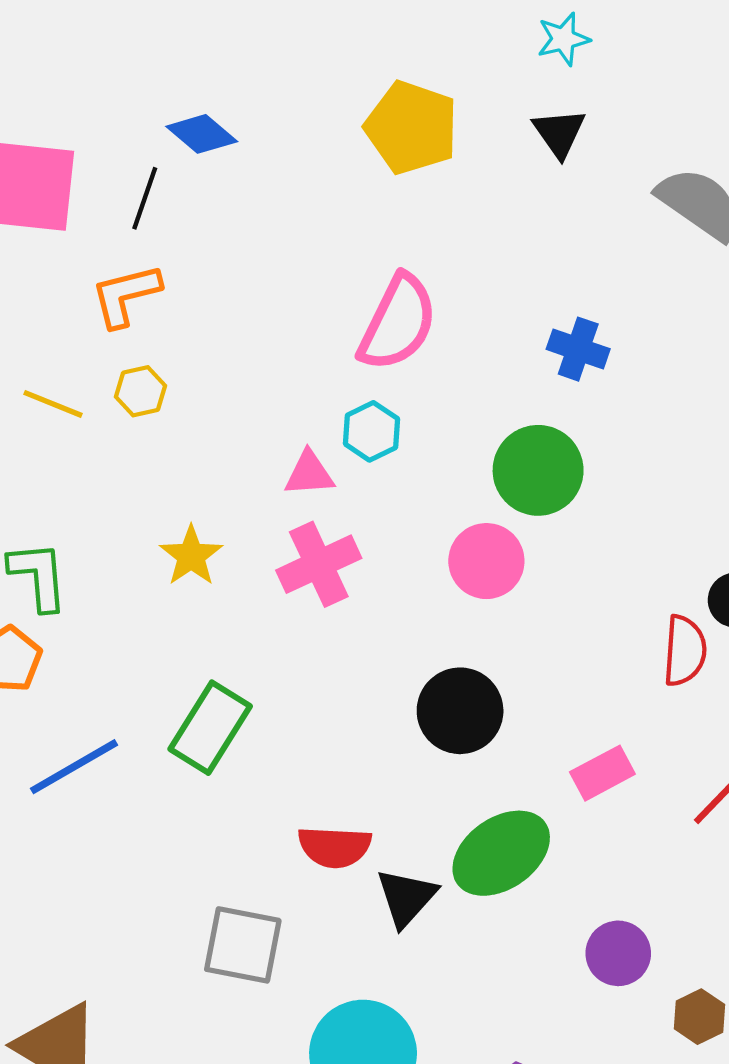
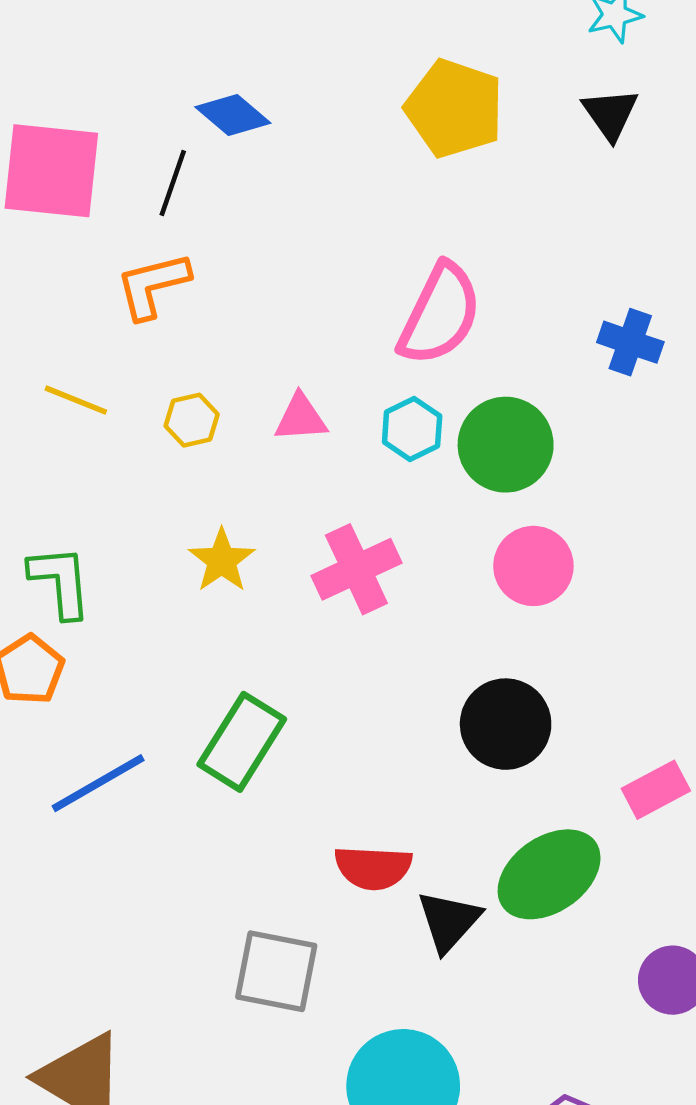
yellow hexagon: (141, 391) -> (192, 420), moved
green circle: (538, 470) -> (506, 445), moved
pink triangle: (309, 474) -> (301, 418), moved

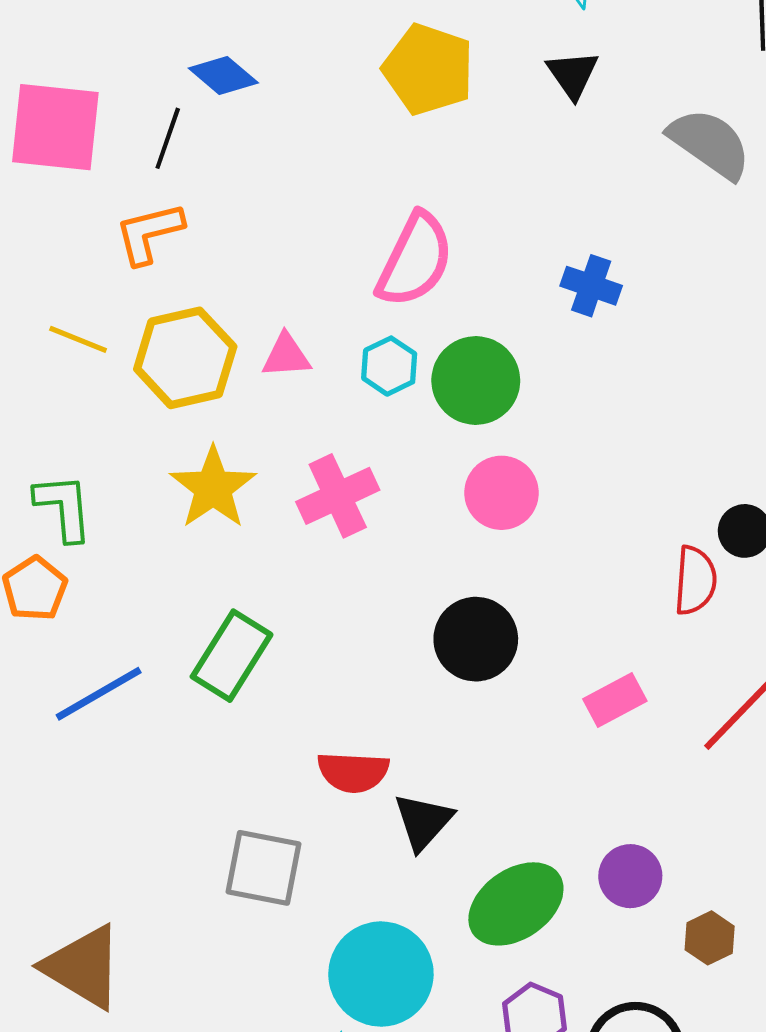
yellow hexagon: (192, 420) -> (185, 358), size x2.0
yellow star: (222, 560) -> (213, 488), size x1.4
green ellipse: (549, 874) -> (516, 904), moved

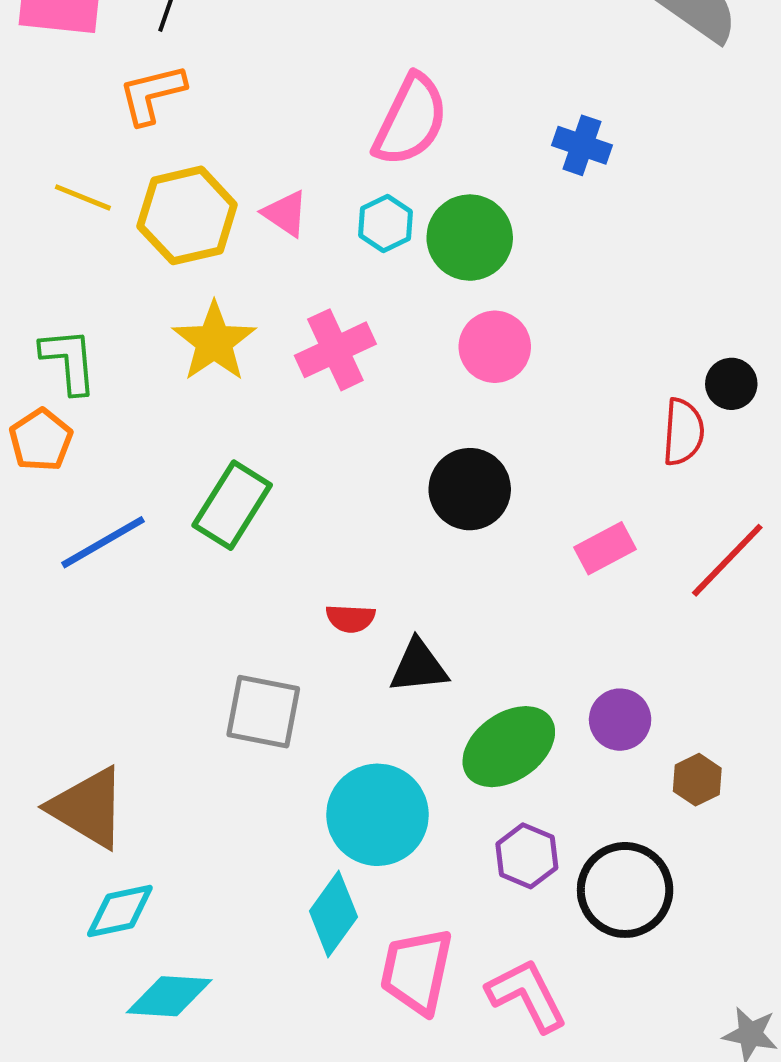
pink triangle: (286, 356) -> (285, 213), turned 38
red semicircle: (353, 772) -> (350, 618), size x0.7
black triangle: (423, 822) -> (419, 666), turned 42

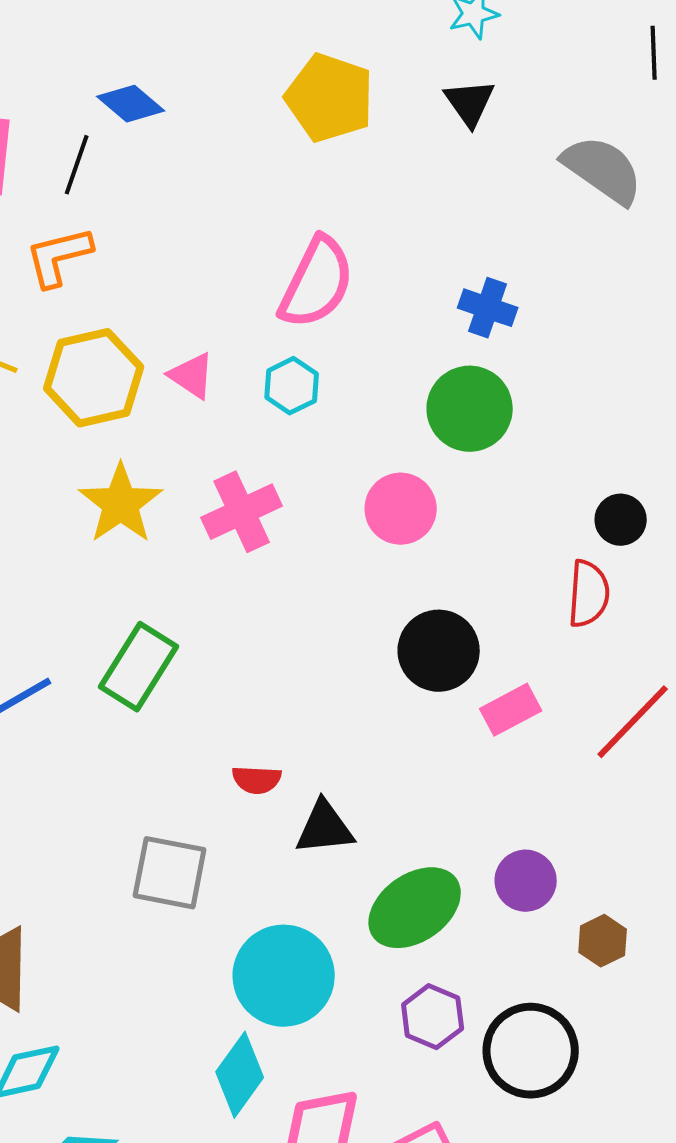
green circle: (470, 238) -> (470, 409), moved
black circle: (731, 384) -> (621, 520), moved
black circle: (470, 489) -> (439, 651), moved

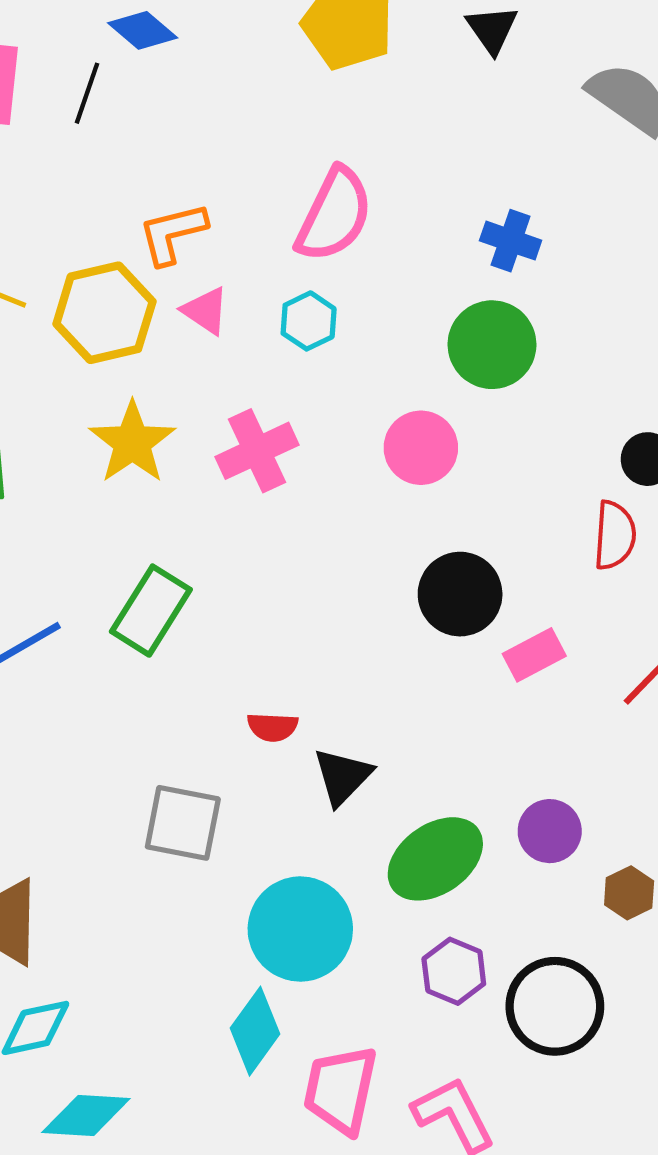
orange L-shape: (59, 257) -> (173, 233), moved
black triangle: (325, 828) -> (343, 776), turned -40

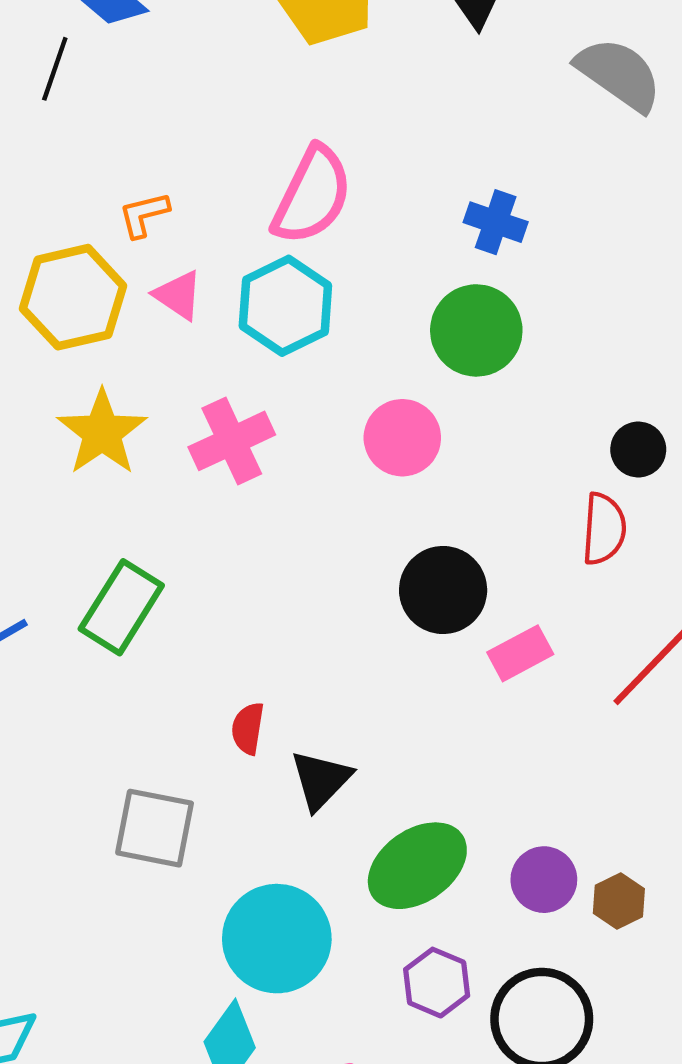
orange L-shape: (173, 233) -> (144, 215), size x0.7
cyan hexagon: (309, 321) -> (285, 306), size x1.6
red semicircle: (272, 727) -> (248, 728), turned 96
purple circle: (550, 831) -> (544, 880), moved

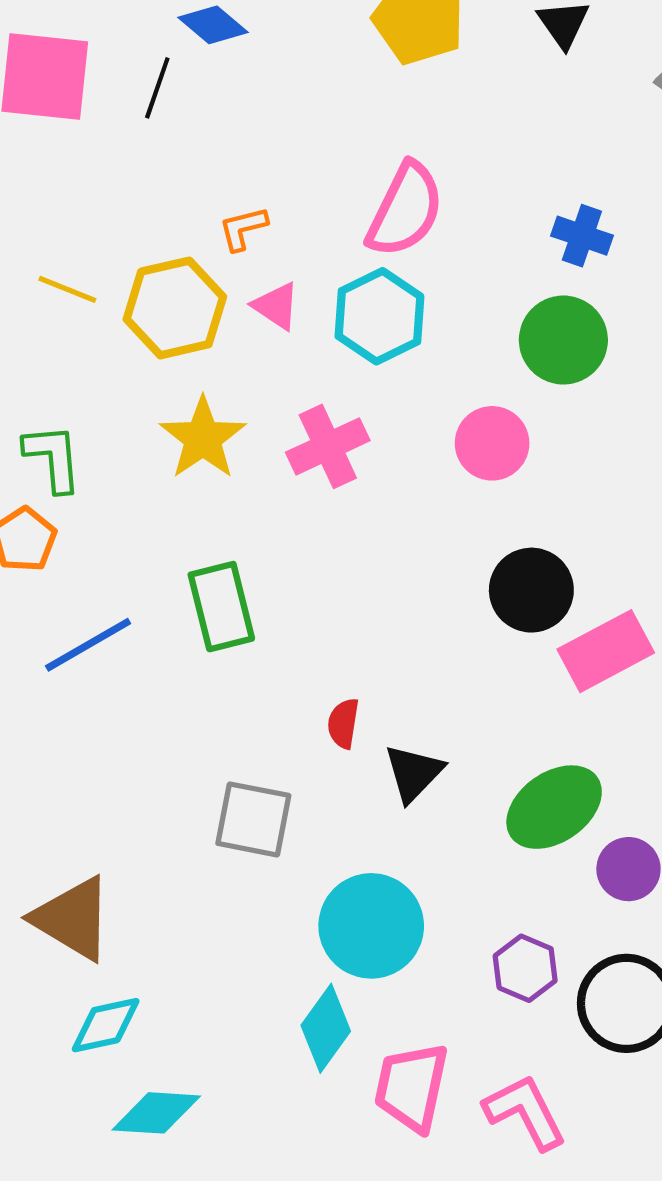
green rectangle: (121, 607) -> (221, 607), turned -46
pink rectangle: (520, 653) -> (606, 651), size x1.5
green ellipse: (417, 866) -> (554, 807), moved

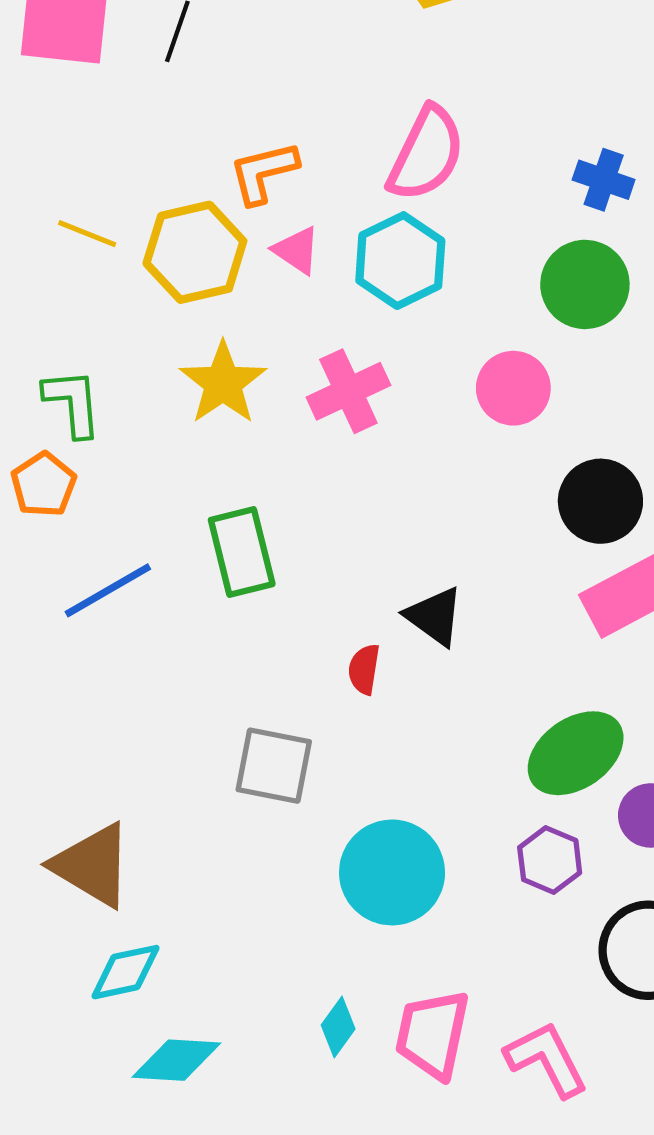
orange L-shape: (243, 228) -> (263, 172), size x1.4
black circle: (531, 590) -> (600, 501), moved
black triangle: (414, 773) -> (435, 616), moved, turned -38
purple hexagon: (525, 968) -> (550, 860), moved
cyan diamond: (326, 1028) -> (338, 1027), moved, size x0.7

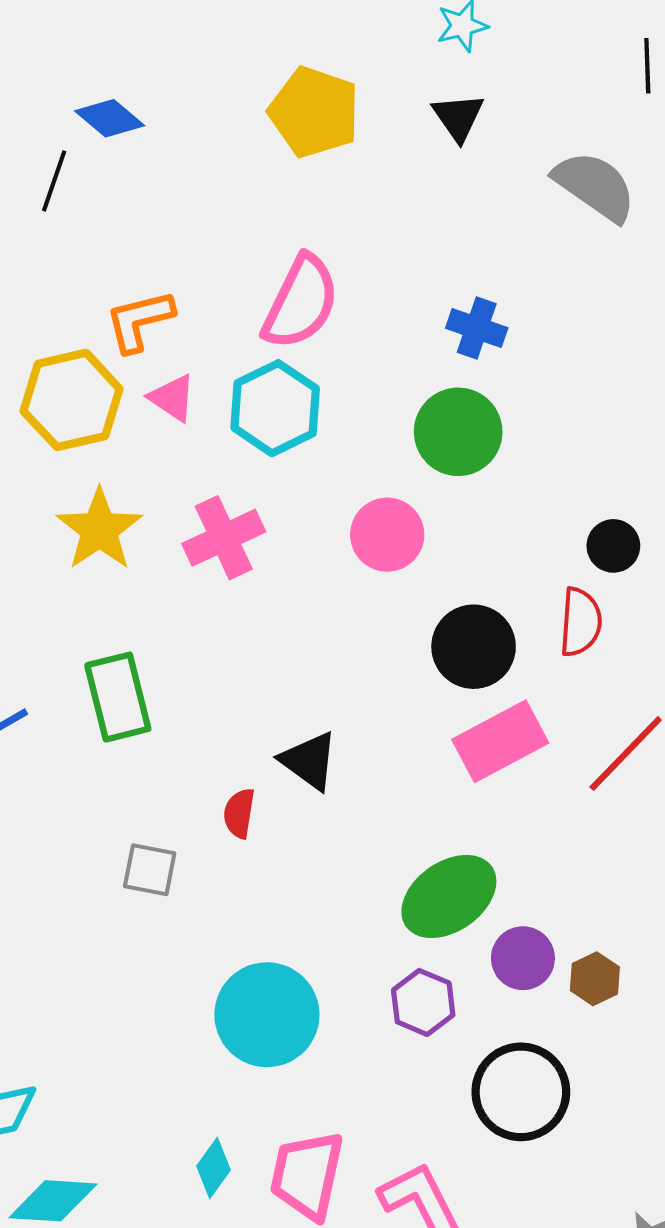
gray square: (274, 766) -> (150, 870), moved, size x0.7

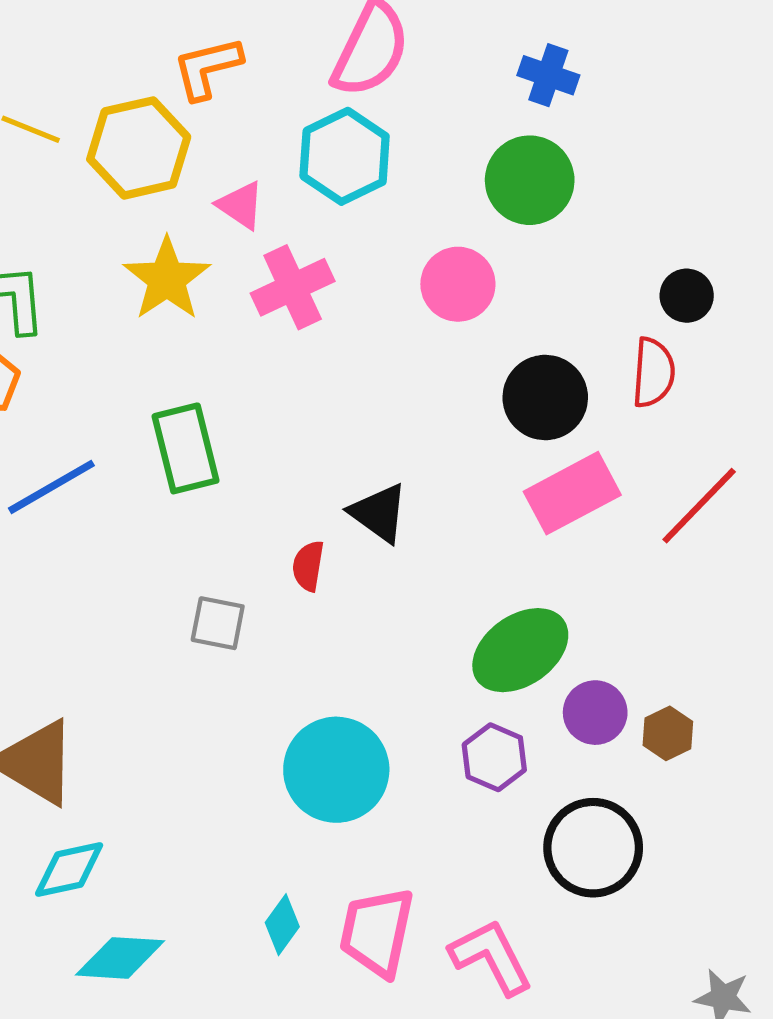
pink triangle: (172, 398) -> (241, 205), moved

